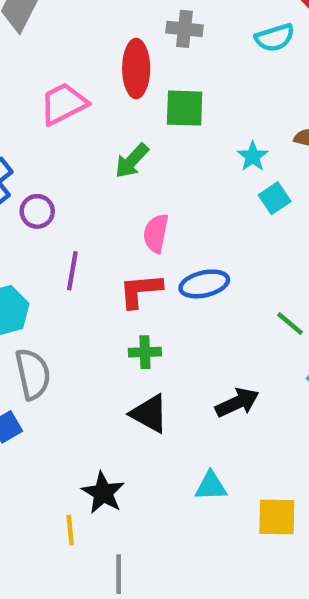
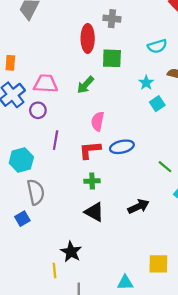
cyan semicircle: (275, 38) -> (157, 46), moved
pink trapezoid: (64, 104) -> (46, 84), moved, turned 30
cyan triangle: (211, 486) -> (125, 283), moved

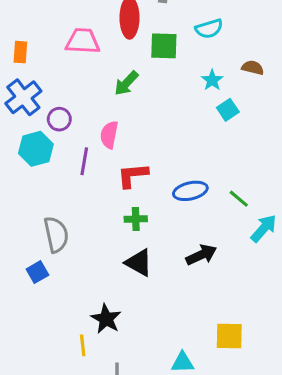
cyan semicircle: (157, 46) -> (209, 29), moved
pink trapezoid: (46, 84) -> (83, 41), moved
pink semicircle: (98, 121) -> (109, 135), moved
blue ellipse: (122, 147) -> (190, 191), moved
cyan hexagon: (21, 160) -> (36, 149), moved

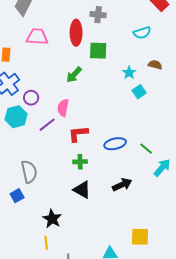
cyan semicircle: (209, 29) -> (142, 33), moved
pink trapezoid: (83, 41) -> (37, 37), moved
purple line: (84, 161) -> (47, 125), turned 42
black star: (106, 319) -> (52, 219), moved

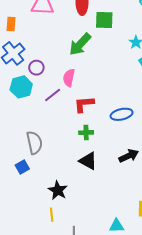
green arrow: (74, 75) -> (80, 44), size x1.4

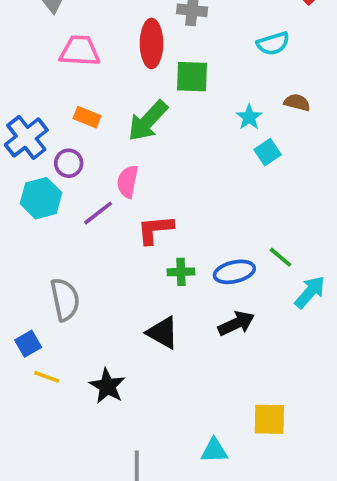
orange rectangle: (11, 24) -> (87, 117), moved, turned -72
blue ellipse: (122, 114) -> (234, 272), moved
green cross: (86, 133) -> (181, 272), moved
blue square: (22, 167) -> (28, 344), moved
yellow line: (52, 215) -> (47, 377), moved, turned -64

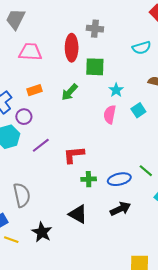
orange rectangle: (87, 117) -> (34, 90), turned -40
cyan star: (249, 117) -> (116, 90), moved
green arrow: (148, 121) -> (69, 92), size x0.7
pink semicircle: (128, 182) -> (110, 114), moved
black star: (107, 386) -> (42, 232), moved

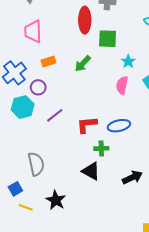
pink trapezoid: (30, 52) -> (33, 31), moved, turned -95
blue ellipse: (119, 179) -> (119, 126), moved
black triangle: (78, 214) -> (91, 171), moved

